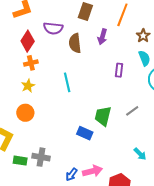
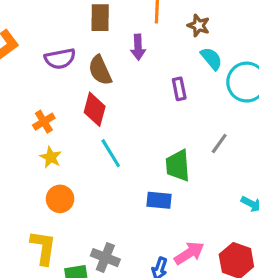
red diamond: (28, 41) -> (95, 109), moved
cyan line: (67, 82) -> (111, 153), moved
gray cross: (41, 157) -> (105, 258), turned 30

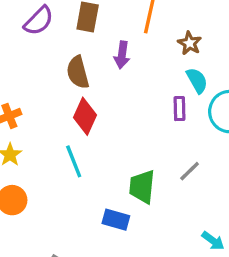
purple semicircle: (60, 59) -> (39, 21), moved, turned -44
purple rectangle: (179, 89) -> (179, 109), moved
red diamond: (95, 109) -> (85, 116), moved

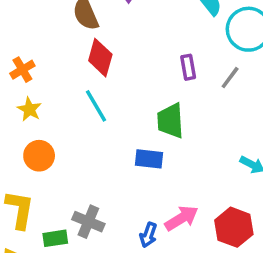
purple rectangle: (179, 109) -> (188, 67), moved
gray line: (190, 171) -> (230, 78), moved

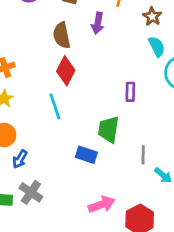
gray line: (230, 78) -> (143, 155), moved, turned -48
blue arrow: (148, 235) -> (20, 159), moved

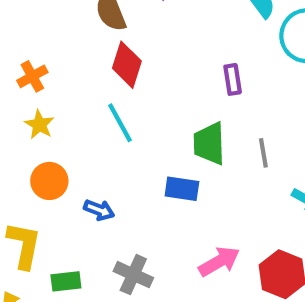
gray line: (143, 155) -> (263, 153), moved
blue arrow: (20, 159) -> (99, 210), moved, turned -90
gray cross: (31, 192) -> (133, 275), moved

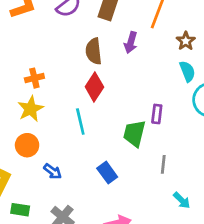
yellow star: (39, 125) -> (31, 109), size x1.4
green trapezoid: (209, 143) -> (134, 133), moved
blue rectangle: (182, 189) -> (107, 173), turned 30

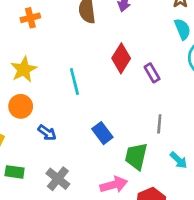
orange cross: (34, 78) -> (30, 18), moved
red diamond: (94, 87) -> (121, 58), moved
purple rectangle: (157, 114) -> (152, 73), turned -36
green trapezoid: (134, 133) -> (136, 156), moved

